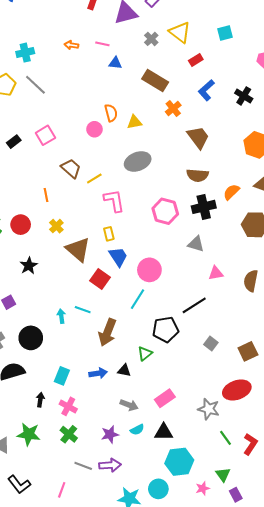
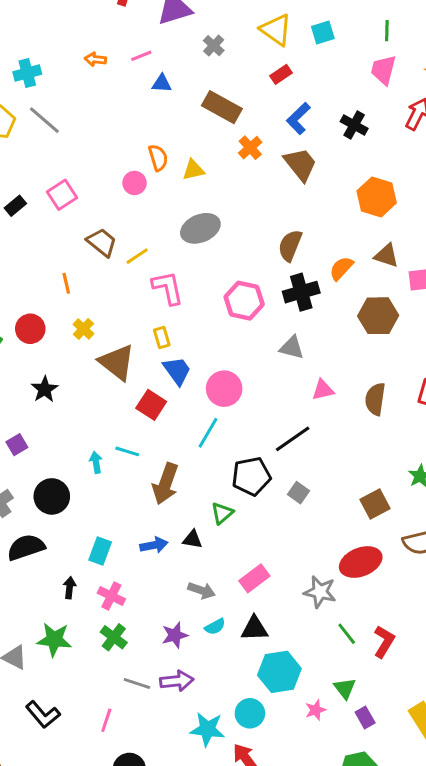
yellow triangle: (180, 32) -> (276, 30), moved
pink line: (102, 44) -> (141, 56), turned -32
brown trapezoid: (198, 137) -> (300, 164), moved
brown semicircle: (198, 175) -> (290, 245), turned 110
gray square: (211, 344) -> (298, 493), moved

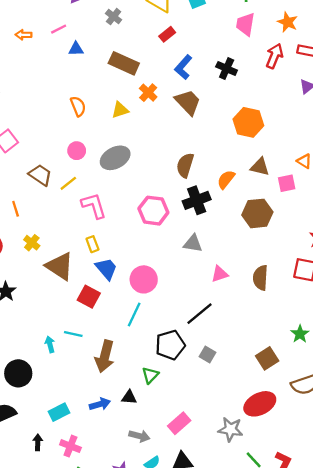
yellow triangle: (193, 170) -> (120, 110), moved
pink circle: (135, 183) -> (77, 151), moved
cyan rectangle: (100, 551) -> (59, 412), turned 48

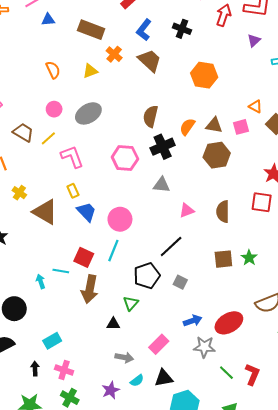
brown triangle: (260, 167) -> (214, 125), moved
red square: (89, 297) -> (84, 257), moved
green star: (300, 334) -> (249, 258), moved
brown square: (267, 358) -> (223, 259), moved, turned 30
blue arrow: (100, 404) -> (193, 321), moved

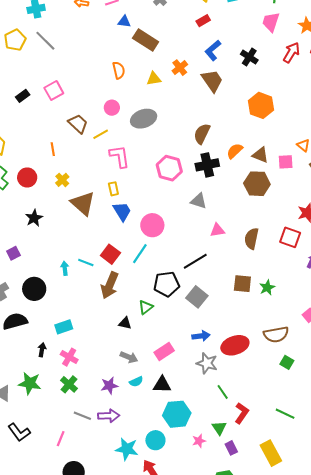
brown rectangle: (91, 30) -> (146, 40), moved
gray square: (180, 282) -> (197, 297), size x1.5
red L-shape: (252, 374) -> (242, 413), moved

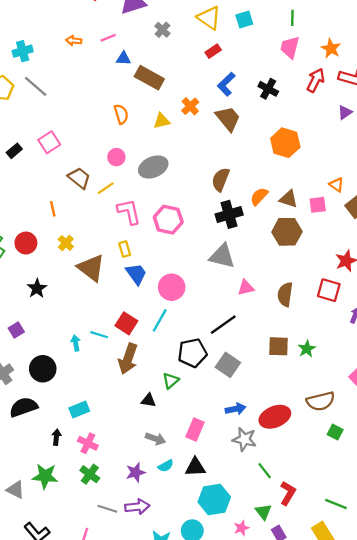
pink hexagon: (169, 168) -> (168, 220), moved
gray triangle: (199, 201) -> (222, 256), size x1.4
pink rectangle: (164, 352) -> (195, 429), turned -30
green line: (285, 414) -> (336, 504), moved

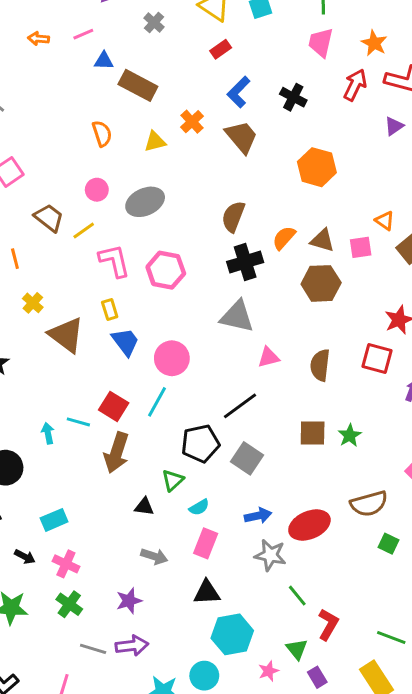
black arrow: (56, 437) -> (25, 557), turned 112
cyan semicircle: (166, 466) -> (199, 507), moved

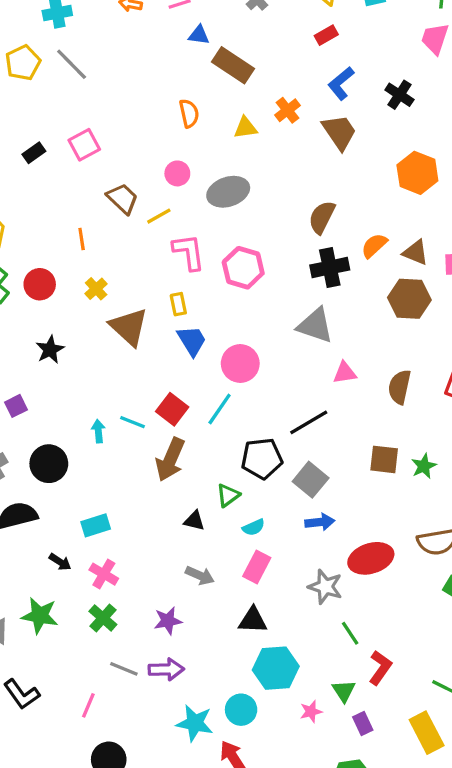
blue arrow: (258, 516) -> (320, 522), moved

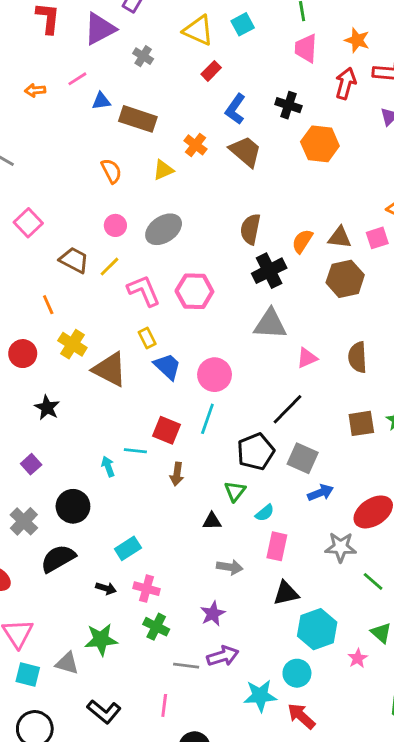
orange hexagon: (417, 173) -> (320, 144), moved
yellow cross: (96, 289) -> (72, 344), size x1.4
brown arrow: (170, 460) -> (177, 474), size x0.6

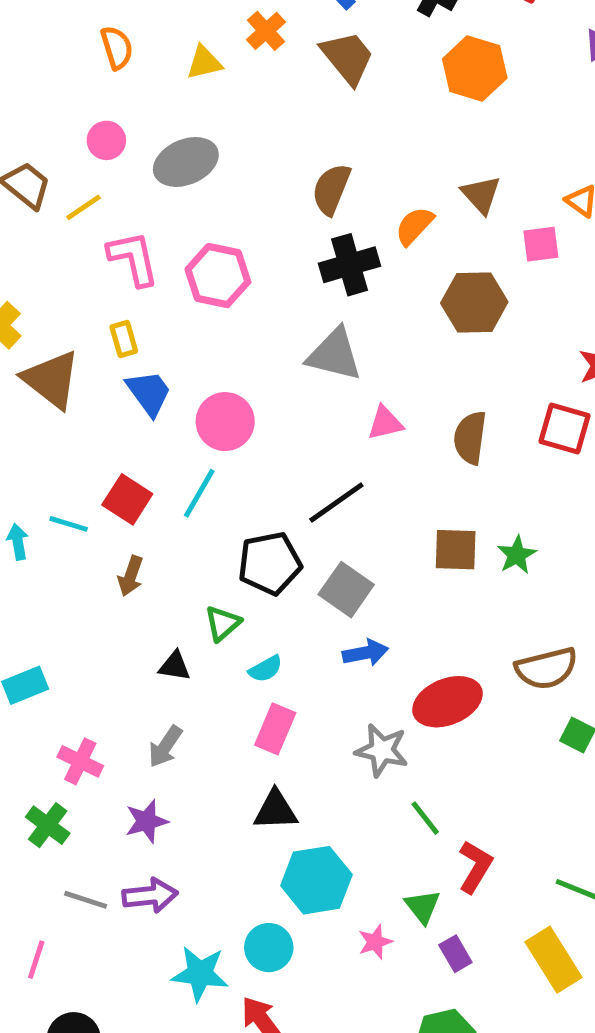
brown triangle: (340, 237) -> (481, 195), moved, turned 30
gray arrow: (230, 567) -> (165, 747), moved, turned 105
pink cross: (146, 589) -> (80, 761), moved

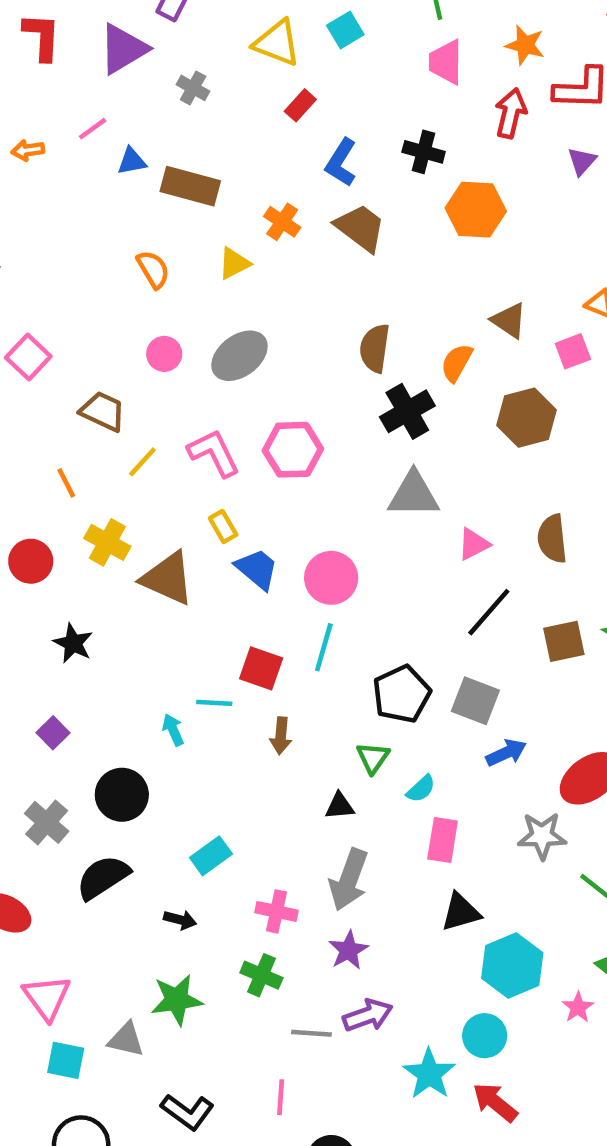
yellow line: (83, 207) -> (142, 462), moved
black line: (336, 503) -> (489, 612), moved
gray arrow: (165, 747) -> (349, 880), size x1.5
cyan star: (200, 974) -> (429, 1074), turned -30

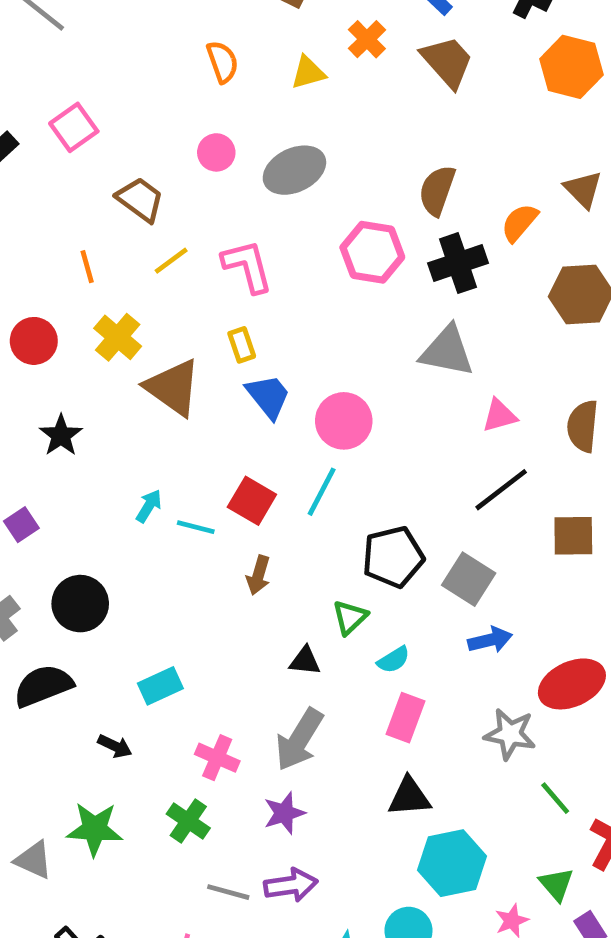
pink hexagon: (293, 450) -> (372, 252), moved
cyan arrow: (173, 730) -> (149, 506), moved, turned 44

